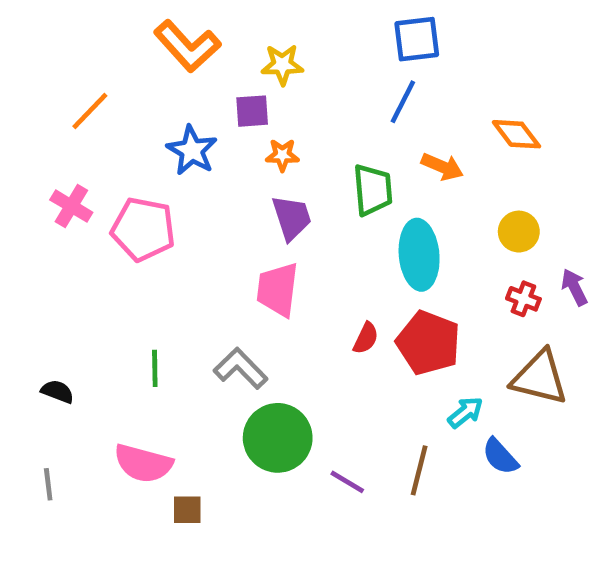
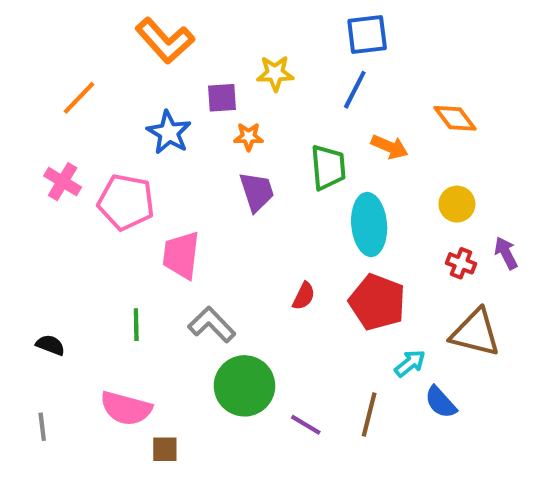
yellow star: (282, 65) -> (275, 73), moved
pink trapezoid: (278, 290) -> (181, 255), moved
red semicircle: (366, 338) -> (304, 296), moved

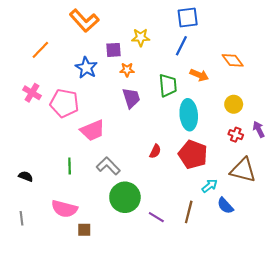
pink trapezoid: (181, 255) -> (93, 130), turned -120

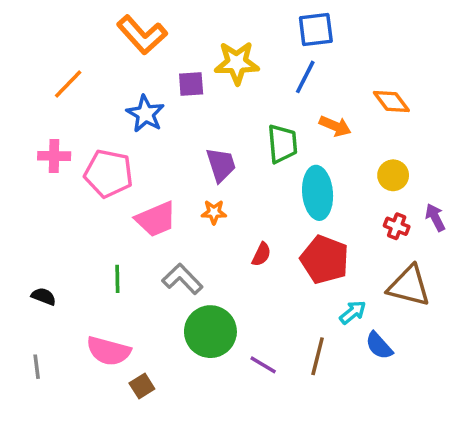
yellow star: (141, 37) -> (237, 63), size x1.4
orange star: (127, 70) -> (214, 212), moved
pink cross: (32, 93) -> (54, 156), turned -30
brown square: (84, 230) -> (142, 386), turned -32

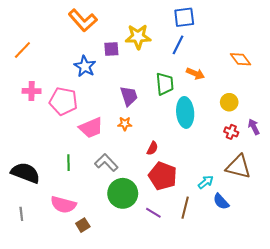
orange line: (68, 84) -> (22, 50), moved
orange diamond: (391, 102) -> (240, 59), moved
red pentagon: (325, 260) -> (163, 176), moved
black semicircle: (44, 296) -> (25, 173), size x2.0

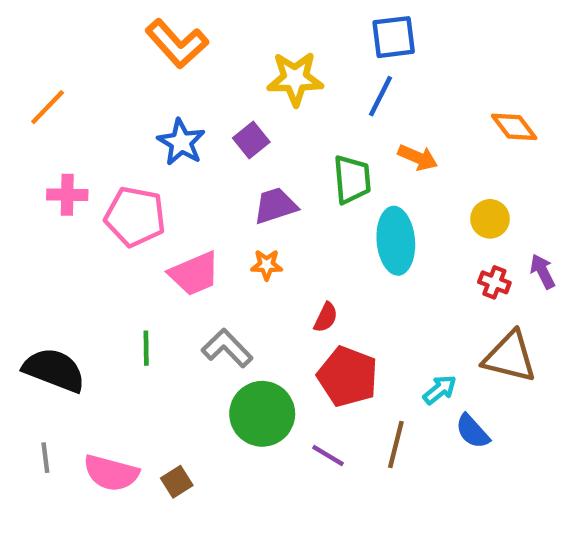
purple square: (111, 49) -> (251, 140), moved, turned -35
purple trapezoid: (129, 96) -> (275, 206), turned -90
pink semicircle: (63, 205) -> (111, 473), moved

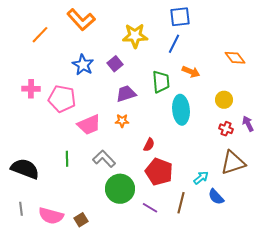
orange line: (48, 107) -> (40, 35), moved
brown triangle: (510, 357) -> (233, 163), turned -32

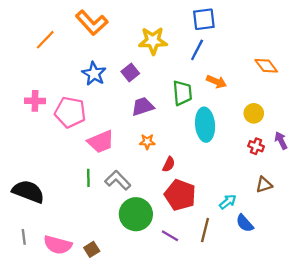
orange star: (122, 121) -> (147, 142), moved
green line: (67, 159) -> (88, 178), moved
brown triangle: (233, 163) -> (264, 185), size x0.6

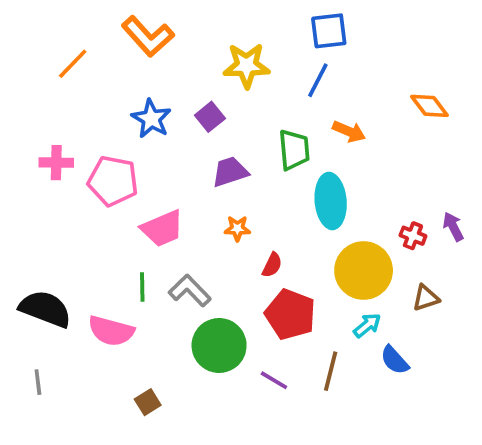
yellow circle: (254, 113) -> (364, 270), moved, size x1.8
pink semicircle: (58, 245) -> (111, 331), moved

